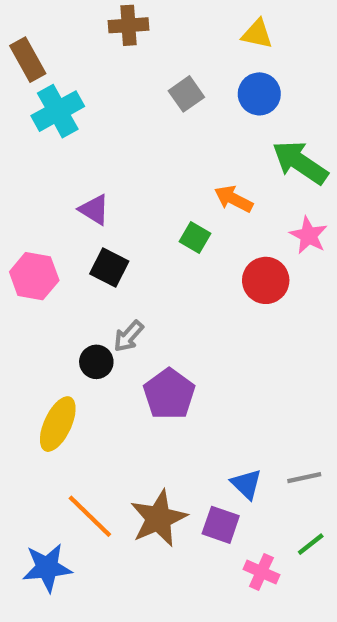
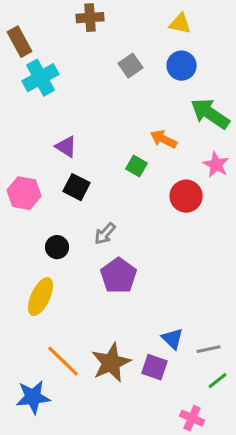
gray arrow: (129, 336) -> (105, 234), moved
black circle: (96, 362) -> (57, 247), moved
gray line: (304, 478) -> (209, 349), moved
pink cross: (261, 572) -> (192, 418), moved

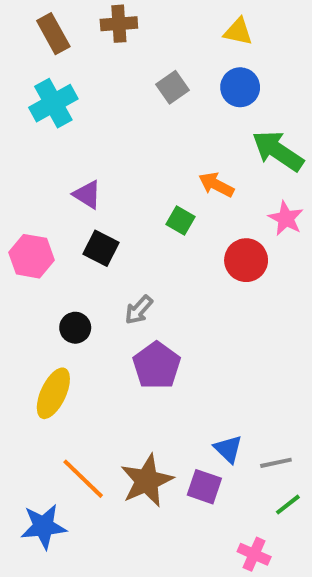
brown rectangle: (20, 42) -> (53, 34), moved

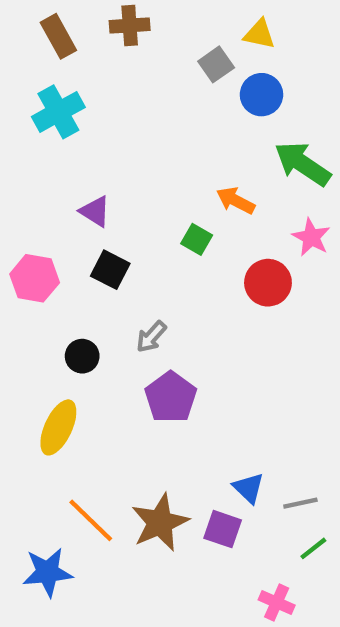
gray square: (173, 87) -> (216, 64), moved

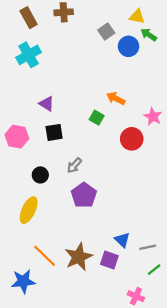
yellow triangle: (259, 34) -> (137, 17), moved
green arrow: (303, 164) -> (149, 35), moved, size x0.6
black square: (110, 270) -> (54, 132), turned -36

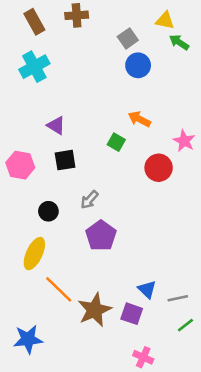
blue circle: (129, 46) -> (138, 65), moved
orange line: (45, 256) -> (59, 289), moved
pink cross: (136, 296) -> (143, 357), moved

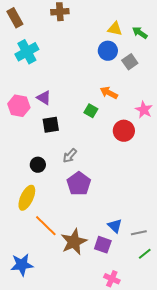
yellow triangle: (165, 20) -> (115, 29), moved
brown rectangle: (34, 22) -> (15, 18), moved
gray square: (128, 38) -> (130, 62), moved
pink hexagon: (20, 165) -> (19, 106), moved

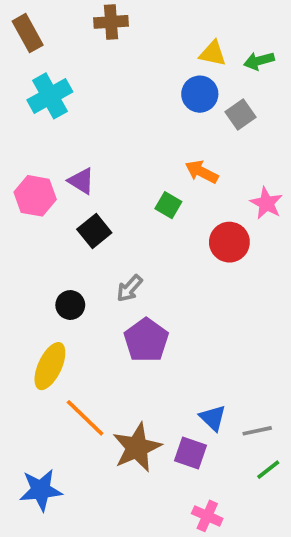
green arrow: (140, 33) -> (259, 61), turned -49
black square: (51, 125) -> (94, 231), turned -30

